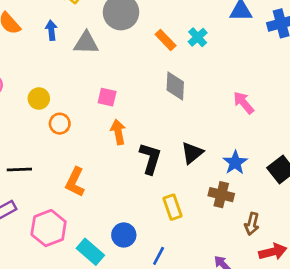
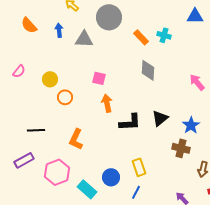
cyan cross: (198, 37) -> (164, 35), turned -32
black L-shape: (150, 158) -> (130, 122), turned 70
yellow rectangle: (173, 207) -> (139, 167), moved

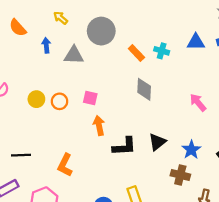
blue triangle: (195, 16) -> (196, 42), moved
orange semicircle: (29, 25) -> (18, 28), moved
orange circle: (65, 97) -> (59, 101), moved

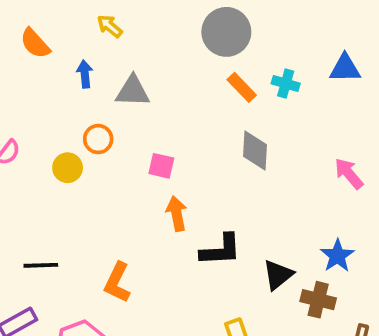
gray circle: (101, 31) -> (226, 32), moved
orange circle: (59, 101) -> (98, 139), moved
black triangle: (157, 142) -> (278, 275), moved

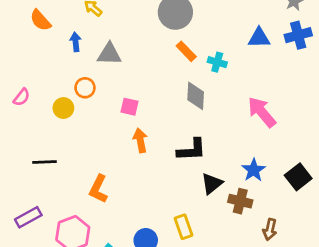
cyan cross: (286, 84) -> (217, 62), moved
pink arrow: (349, 173) -> (262, 112), size x1.4
black L-shape: (221, 250) -> (192, 150), moved
black line: (41, 265) -> (45, 162), moved

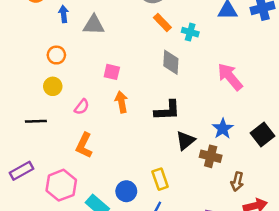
orange circle: (85, 88) -> (56, 55), moved
pink semicircle: (22, 97) -> (82, 107), moved
yellow circle: (63, 108) -> (53, 86), moved

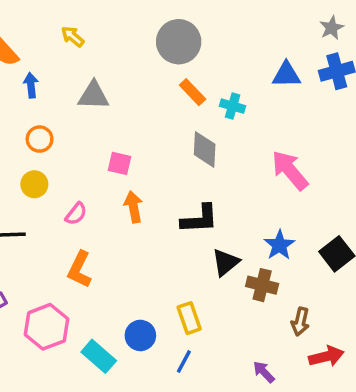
blue arrow: (64, 14) -> (31, 85), moved

